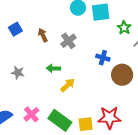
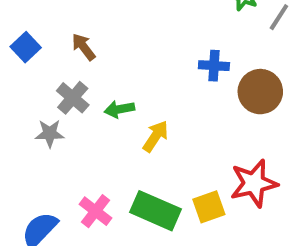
gray cross: (68, 41) -> (73, 98), moved

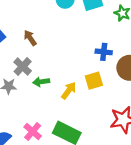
green arrow: (119, 109) -> (41, 82), moved
yellow square: (209, 207) -> (94, 81), moved

